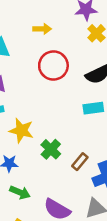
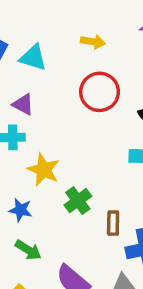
brown rectangle: (80, 162) -> (113, 223), turned -48

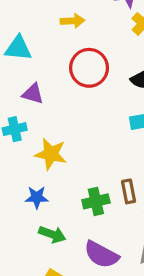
purple triangle: (23, 104) -> (33, 94), moved
green cross: (78, 201) -> (96, 201), moved, turned 36

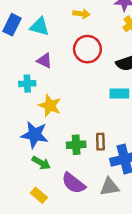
blue star: (37, 197) -> (35, 135), size x1.6

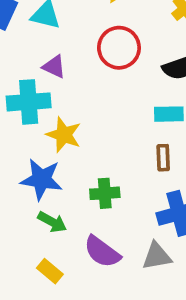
cyan cross: (27, 84) -> (29, 102), size x1.6
brown rectangle: (100, 142) -> (163, 158), moved

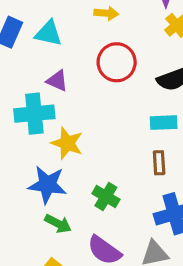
green cross: (105, 193) -> (106, 196), turned 36

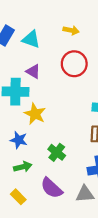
blue star: (47, 185) -> (19, 140), size x0.7
green arrow: (58, 224) -> (23, 167), turned -48

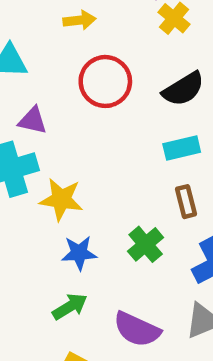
blue star: (19, 140) -> (79, 253), moved
green cross: (57, 152) -> (146, 244), moved, turned 30

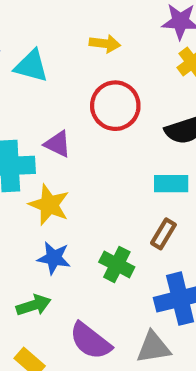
purple triangle: (33, 121) -> (58, 144), moved
brown rectangle: (186, 202) -> (163, 234), turned 32
green cross: (146, 244) -> (117, 264), turned -36

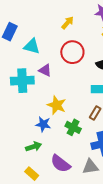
yellow arrow: (105, 44) -> (68, 23), turned -56
cyan triangle: (31, 66) -> (32, 46), moved
yellow star: (49, 205) -> (57, 105), moved

